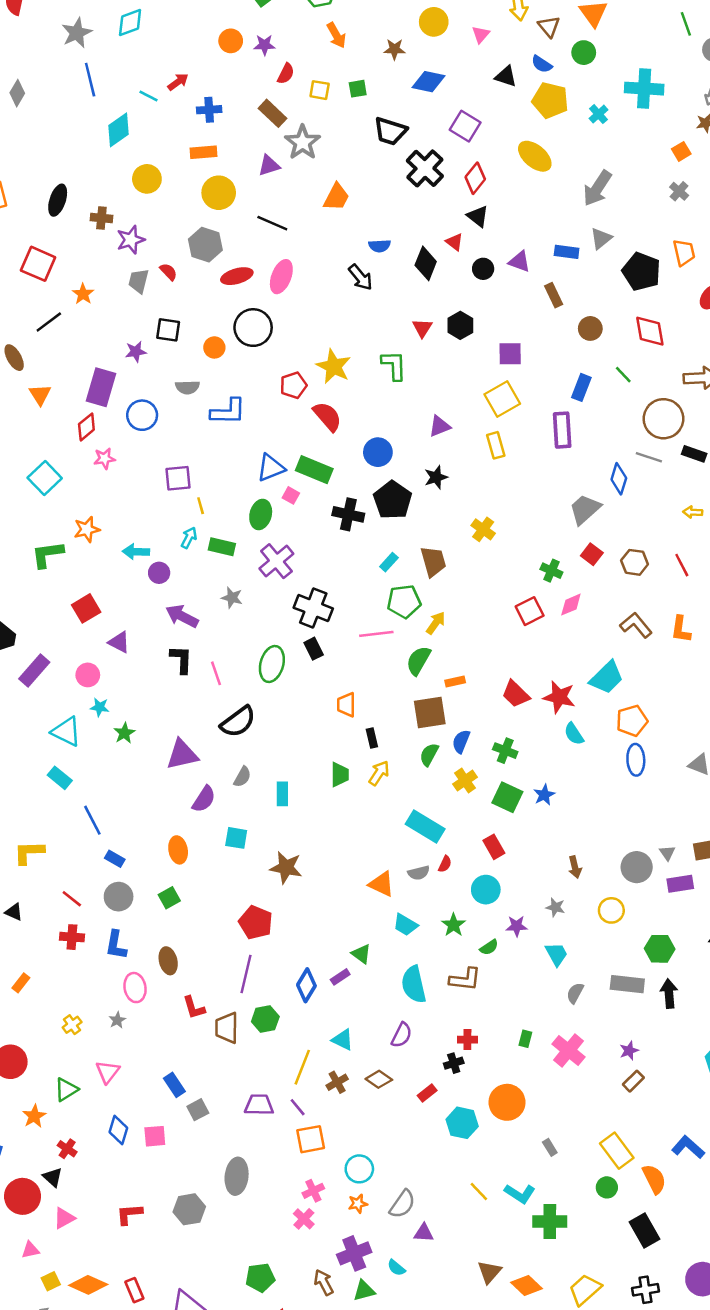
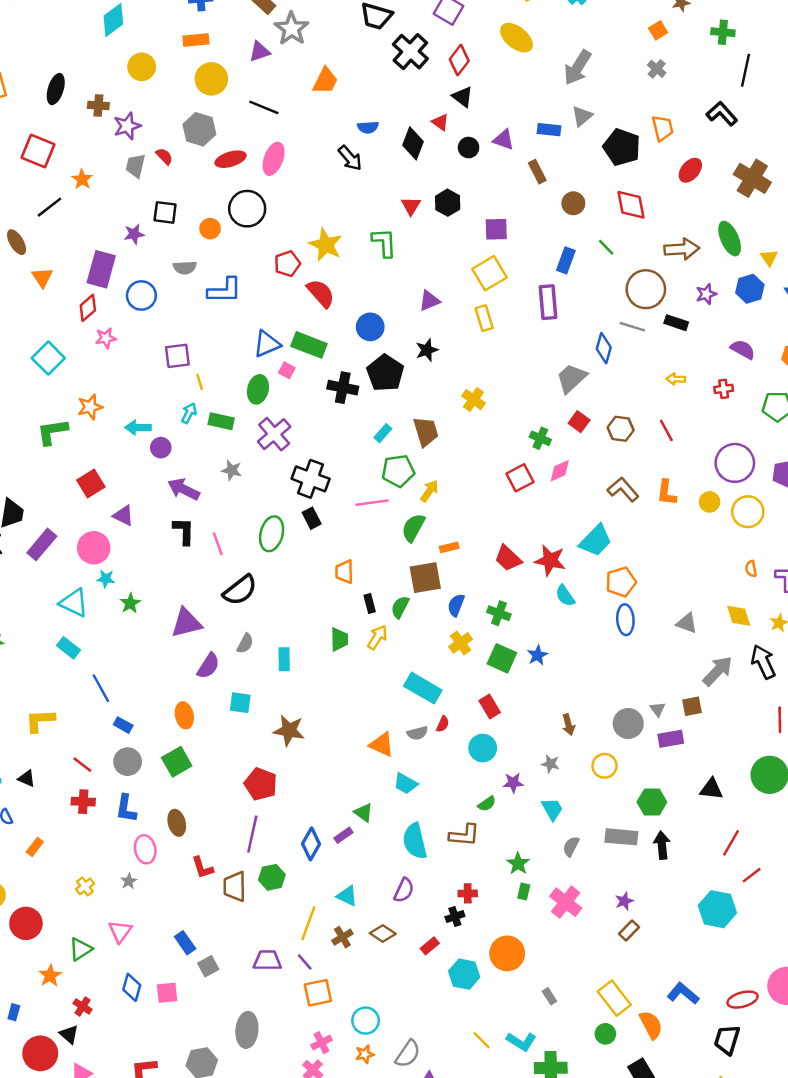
pink circle: (88, 675) -> (94, 548), size x1.4
green semicircle: (429, 754) -> (400, 607), moved
green square: (169, 898) -> (177, 762), size x1.4
green star: (453, 925) -> (518, 864), moved

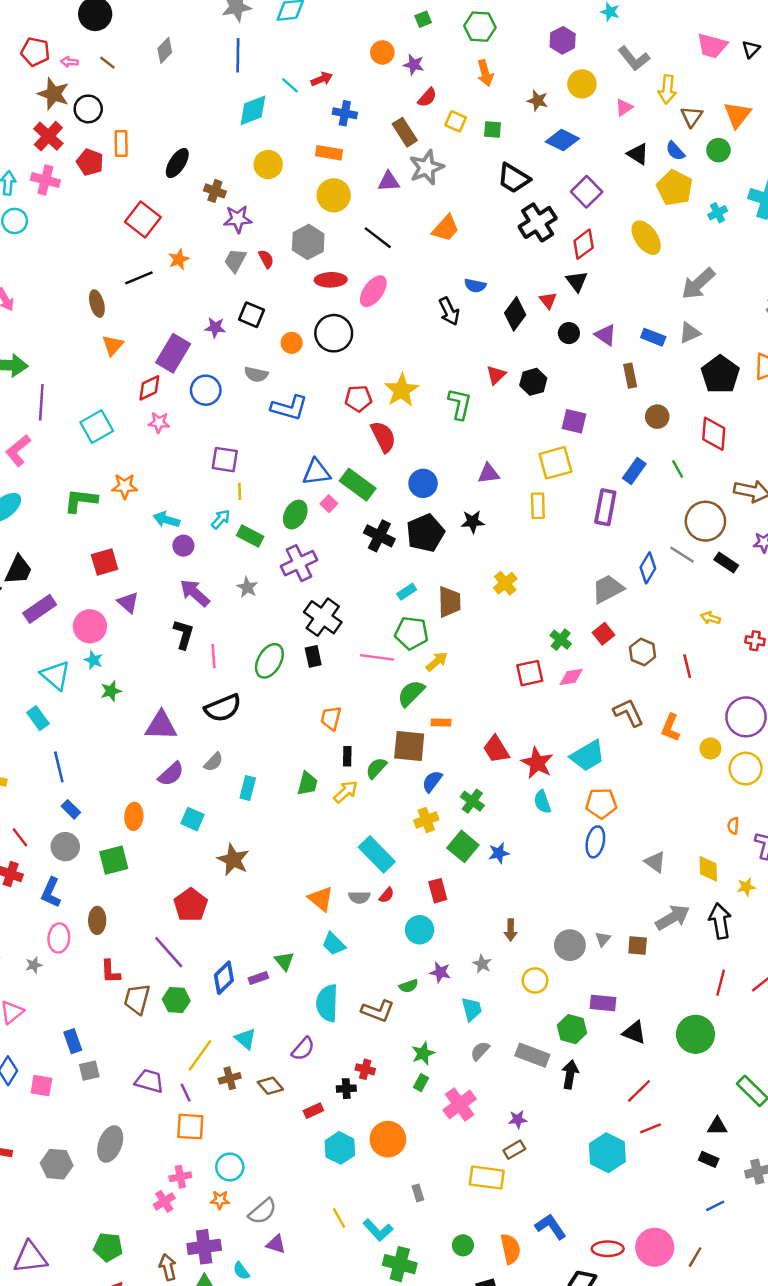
purple rectangle: (671, 739) -> (603, 1003), moved
purple line: (252, 834) -> (169, 952), turned -69
yellow rectangle: (614, 998) -> (487, 1178), moved, turned -60

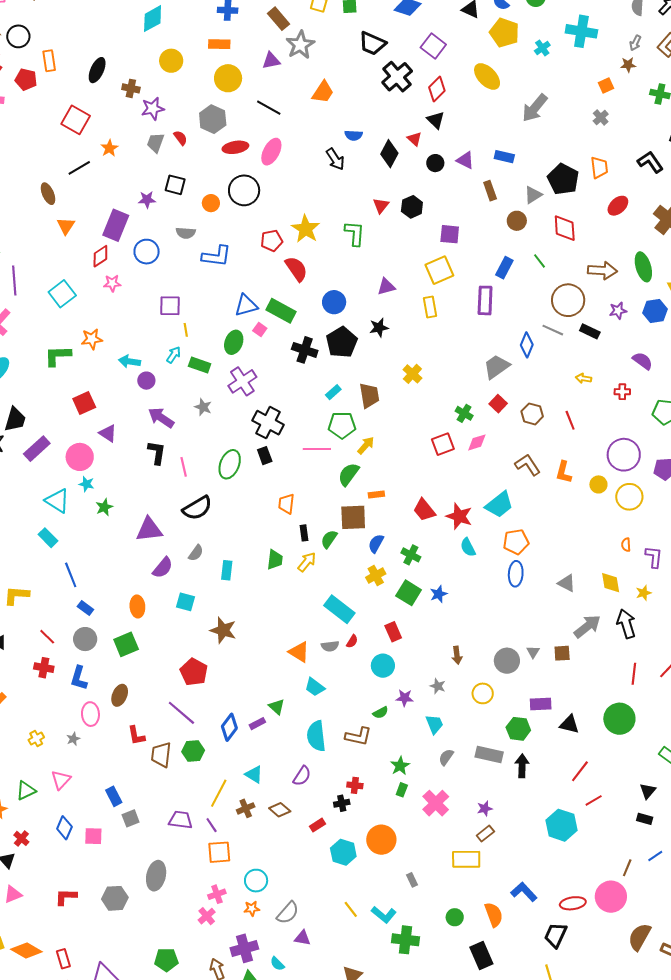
gray triangle: (690, 333) -> (533, 195), moved
brown ellipse: (97, 920) -> (120, 695), turned 30
black triangle: (717, 1126) -> (648, 791), turned -42
brown line: (695, 1257) -> (627, 868), moved

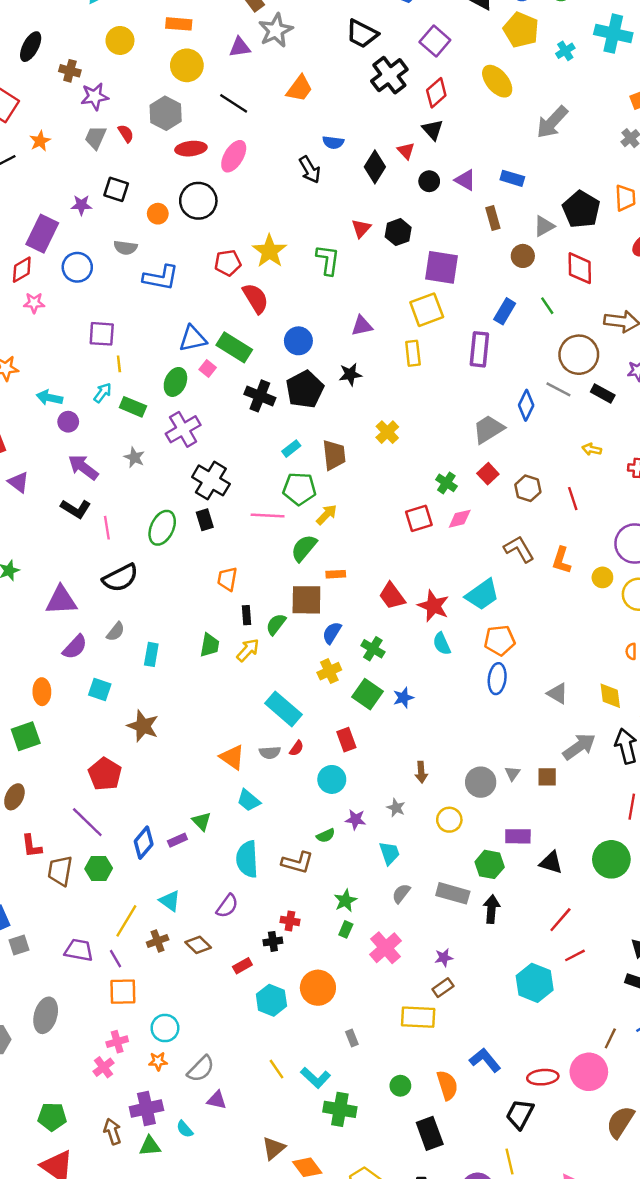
purple square: (450, 234) -> (442, 267), size x1.4
black L-shape: (157, 453) -> (76, 509), turned 110

